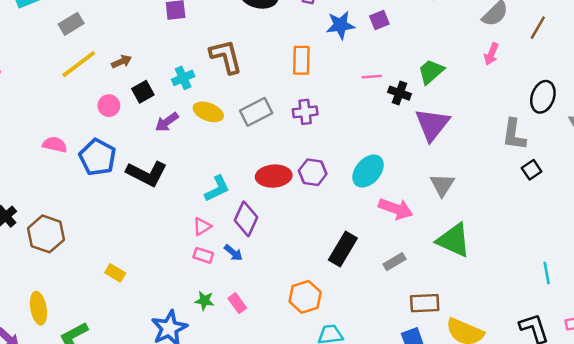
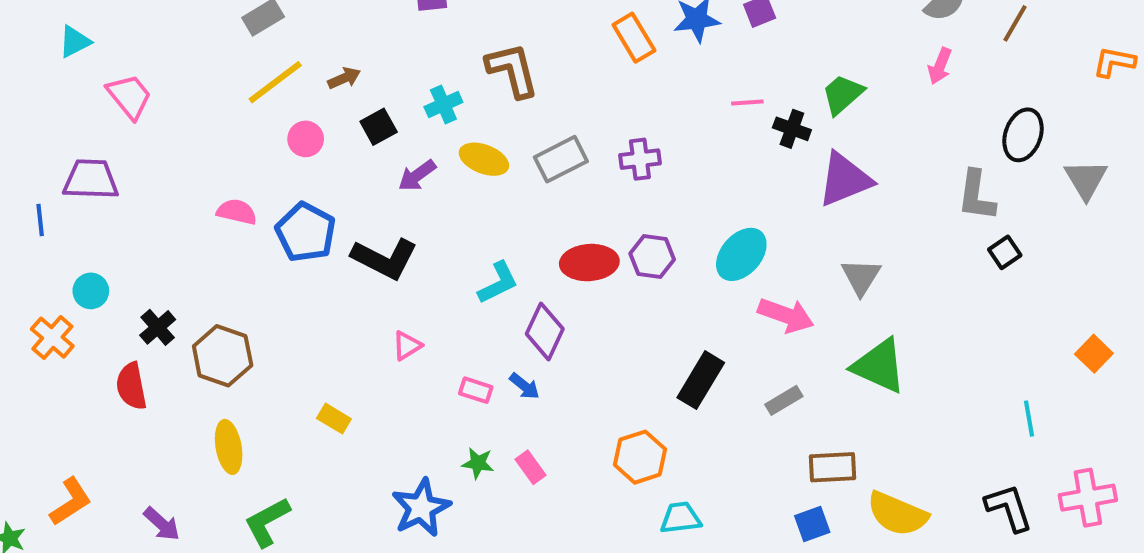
orange rectangle: (301, 60) -> (634, 38), moved, turned -32
pink circle: (109, 106) -> (306, 139), moved
purple triangle: (432, 124) -> (845, 179), turned 30
pink triangle: (202, 226) -> (407, 346), moved
yellow ellipse: (38, 308) -> (229, 447), moved

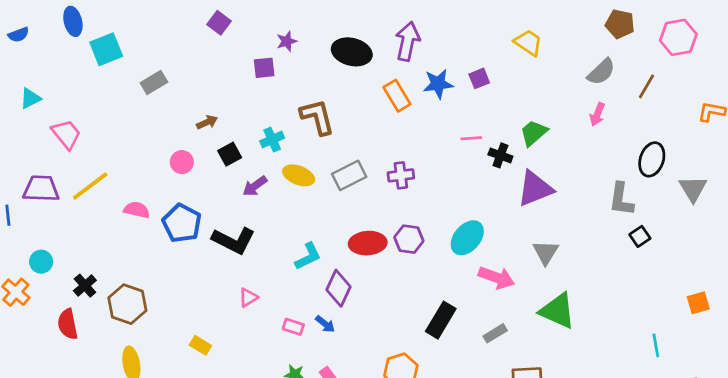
yellow line: (275, 82) -> (90, 186), moved
orange square: (1094, 354) -> (698, 303), turned 30

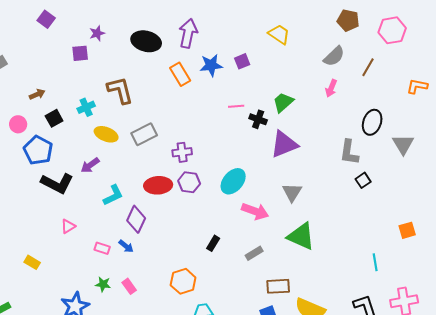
purple cross: (401, 175) -> (182, 152), moved
purple arrow: (255, 186) -> (90, 165), moved
blue pentagon: (182, 223) -> (38, 150), moved
black rectangle: (441, 320) -> (213, 243), size x0.6

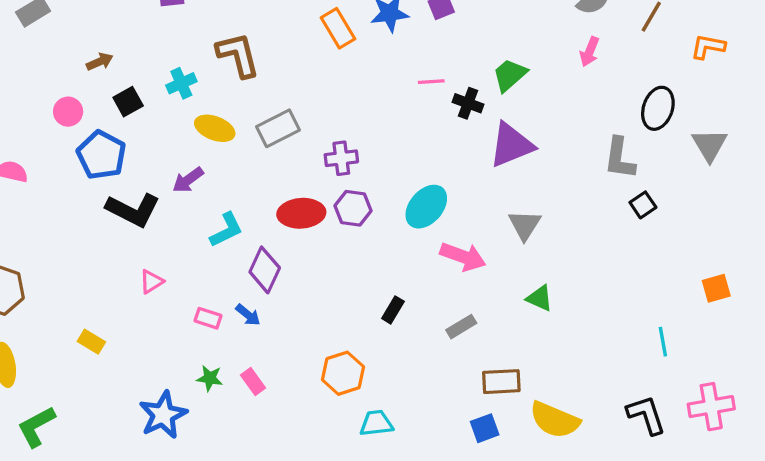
orange L-shape: (417, 86) -> (708, 47), moved
green triangle: (301, 236) -> (540, 298), size x0.6

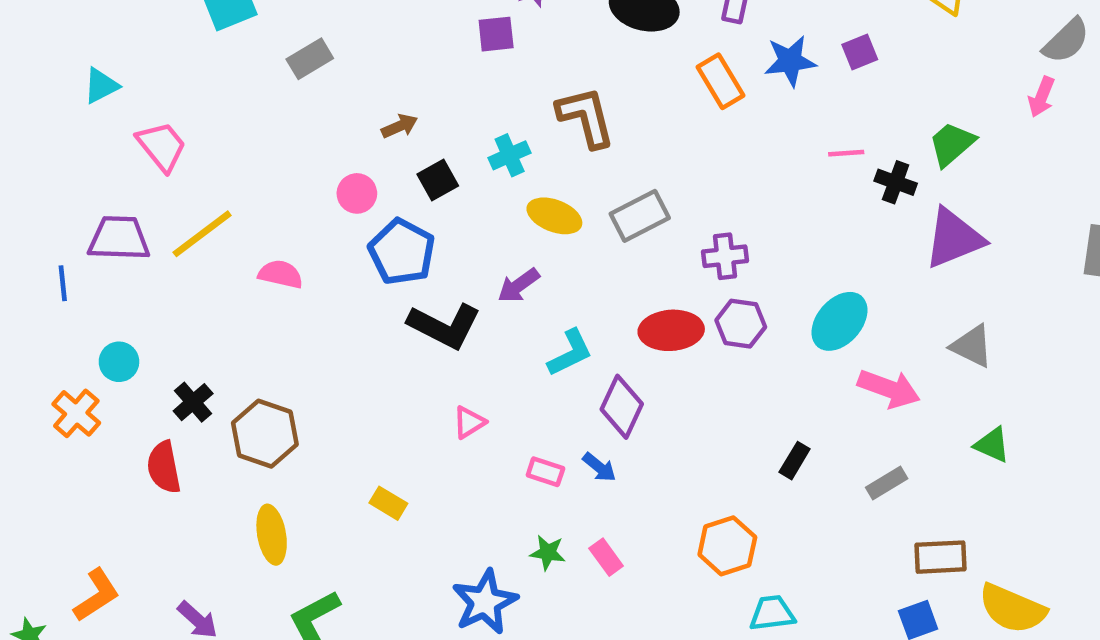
pink arrow: (590, 52) -> (1042, 97), moved
gray triangle: (525, 225) -> (972, 346), turned -36

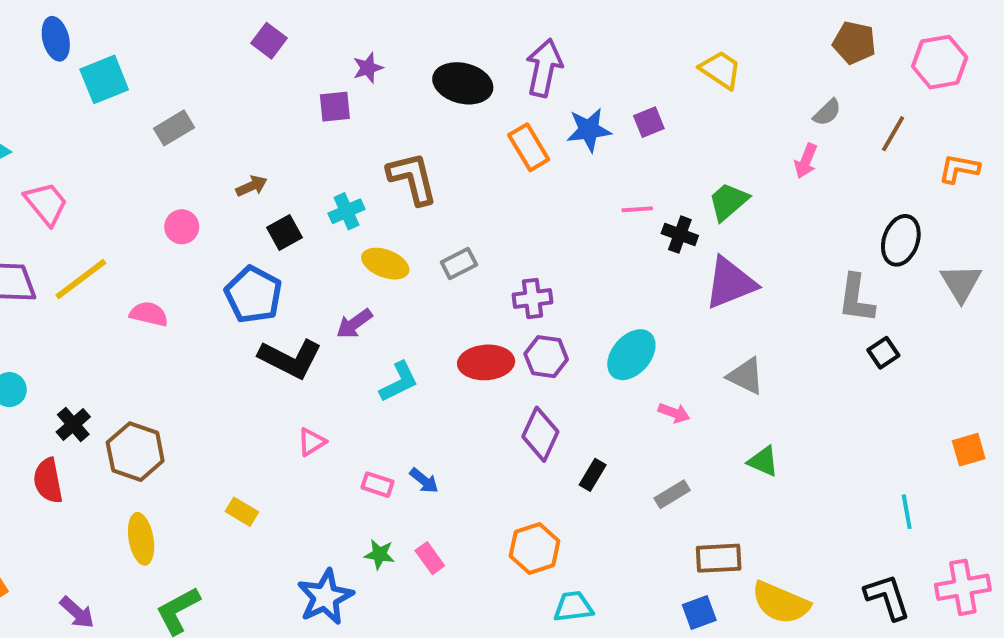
gray semicircle: (1066, 41) -> (827, 112), size x0.7
pink circle: (357, 193) -> (182, 227), moved
gray rectangle: (640, 216) -> (459, 264), size x0.7
pink arrow: (889, 389) -> (674, 413), size x0.6
purple diamond: (622, 407) -> (540, 434), moved

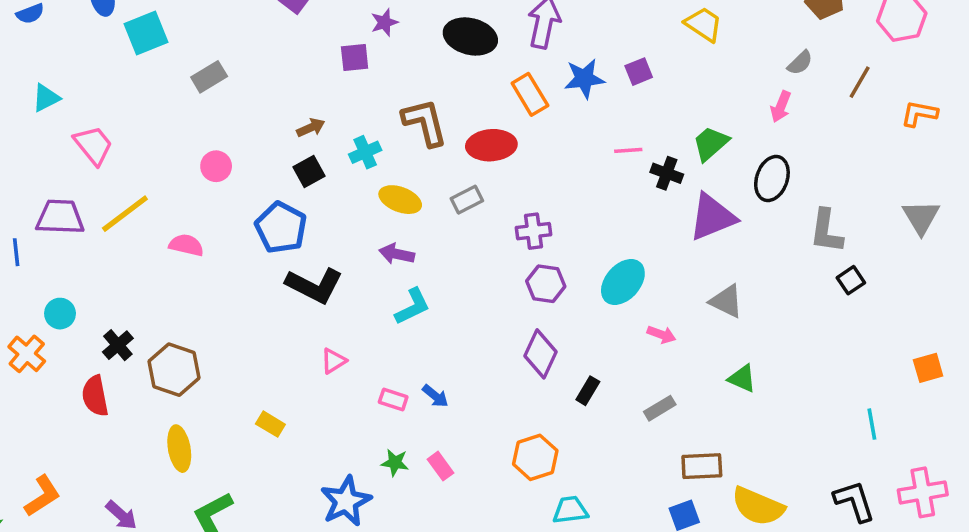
brown arrow: (252, 186) -> (311, 128), moved
black ellipse: (901, 240) -> (772, 179), moved
purple arrow: (354, 324) -> (397, 254), moved, turned 48
red ellipse: (486, 362) -> (491, 145), moved

